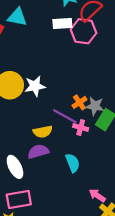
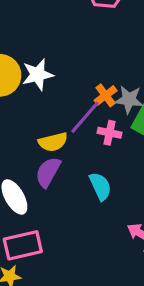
purple line: (65, 116) -> (85, 117), turned -75
purple semicircle: (38, 151) -> (48, 172), turned -42

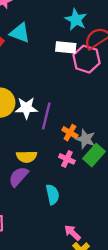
orange cross: (106, 95) -> (70, 133), turned -35
purple line: (85, 117) -> (46, 116), moved, turned -40

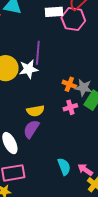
purple line: (46, 116) -> (38, 53), moved
pink cross: (67, 159) -> (70, 107), turned -32
cyan semicircle: (52, 194) -> (64, 167), moved

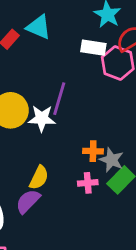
orange cross: (69, 84) -> (93, 151), turned -32
yellow semicircle: (35, 111) -> (39, 178), turned -66

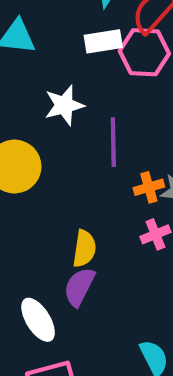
purple line: (59, 99) -> (113, 142), moved
white star: (42, 118) -> (64, 105), moved

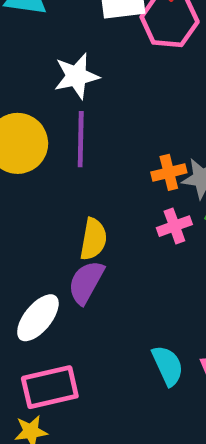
purple line: (113, 142) -> (81, 139), moved
white ellipse: (38, 320) -> (38, 318), turned 69

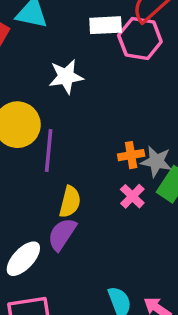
purple line: (81, 139) -> (49, 151), moved
pink cross: (174, 226) -> (132, 196), turned -30

